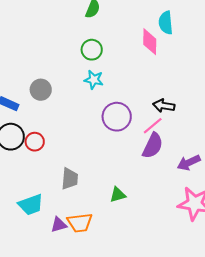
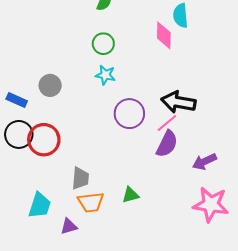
black arrow: (164, 106) -> (178, 102), size x1.5
red circle: (35, 142) -> (44, 140), size x1.6
cyan trapezoid: (31, 205) -> (40, 205), turned -52
orange trapezoid: (80, 223) -> (91, 202), moved

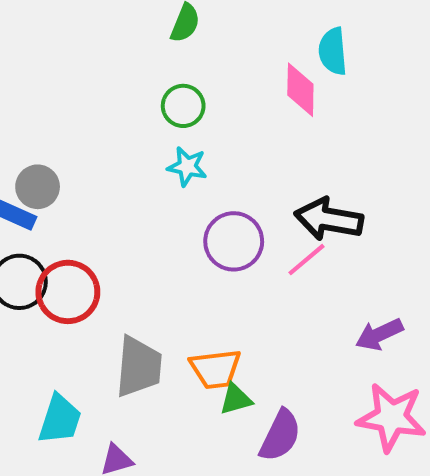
gray circle: (50, 85) -> (38, 187), moved
purple semicircle: (167, 144) -> (280, 436), moved
gray trapezoid: (80, 178) -> (139, 367), size x1.4
orange trapezoid: (91, 202) -> (216, 369), moved

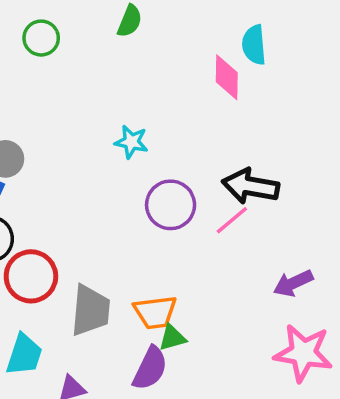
green circle: (183, 106) -> (41, 38), moved
red circle: (68, 292) -> (31, 276), moved
purple semicircle: (280, 436) -> (150, 368), moved

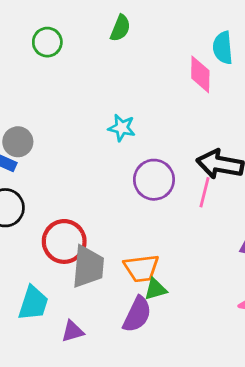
pink line: (232, 220) -> (205, 192), turned -36
red circle: (31, 276) -> (64, 241), moved

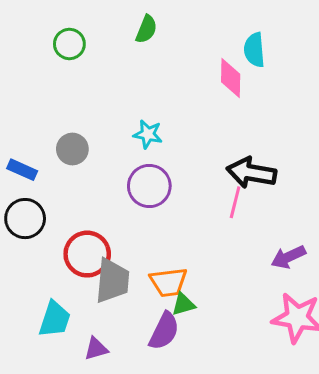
gray circle: (18, 142) -> (72, 149), moved
purple circle: (154, 180) -> (149, 186), moved

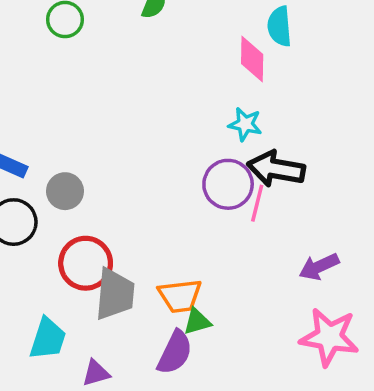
cyan star: (148, 134) -> (245, 124), moved
gray circle: (72, 149) -> (65, 191), moved
purple circle: (149, 186) -> (228, 184), moved

